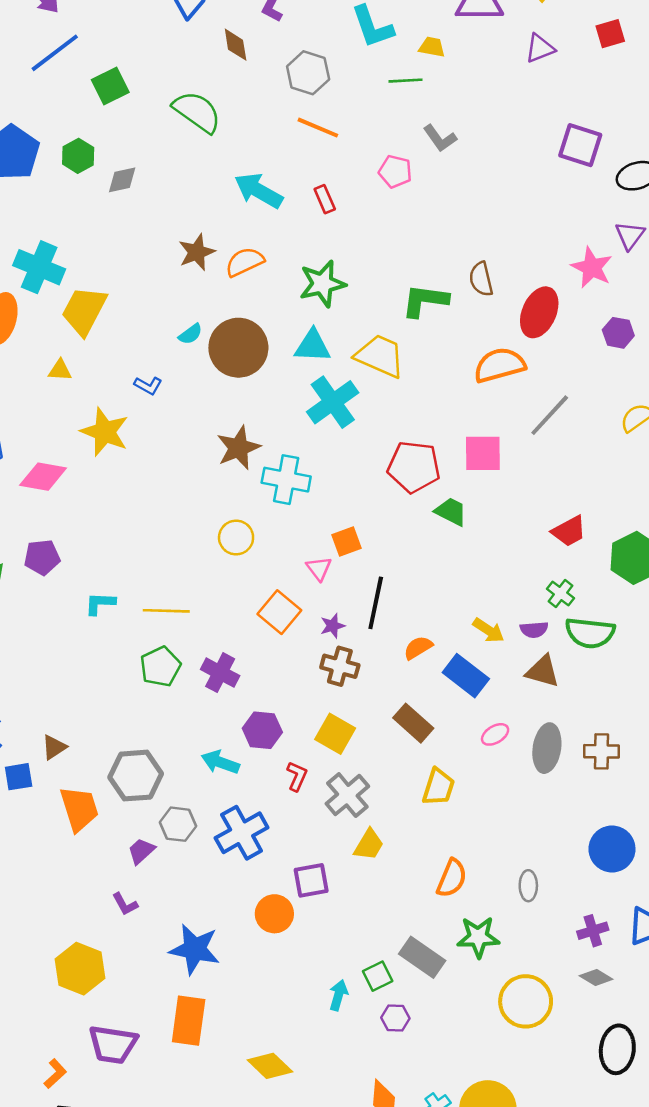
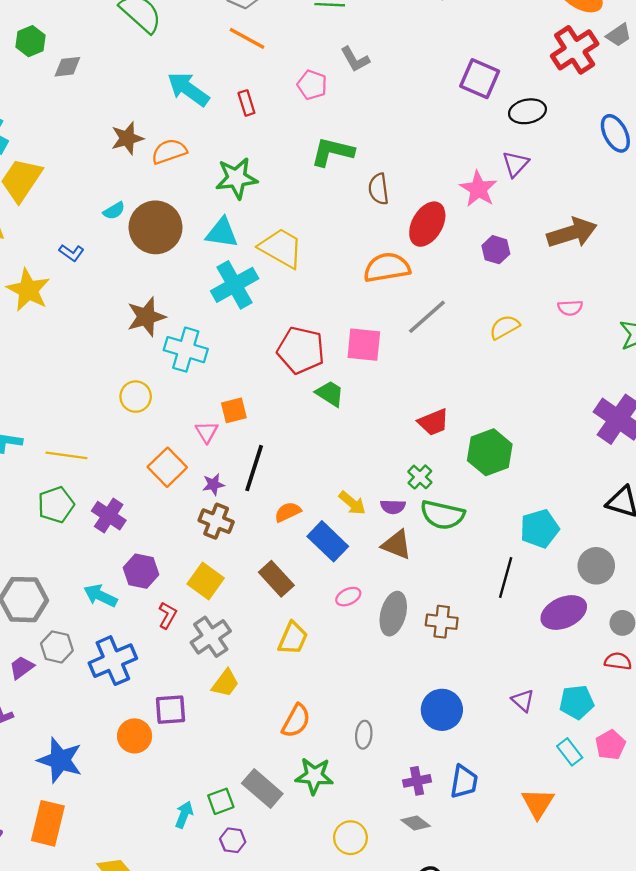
green L-shape: (425, 301) -> (332, 152), moved
yellow circle: (526, 1001) -> (350, 838), size x0.7

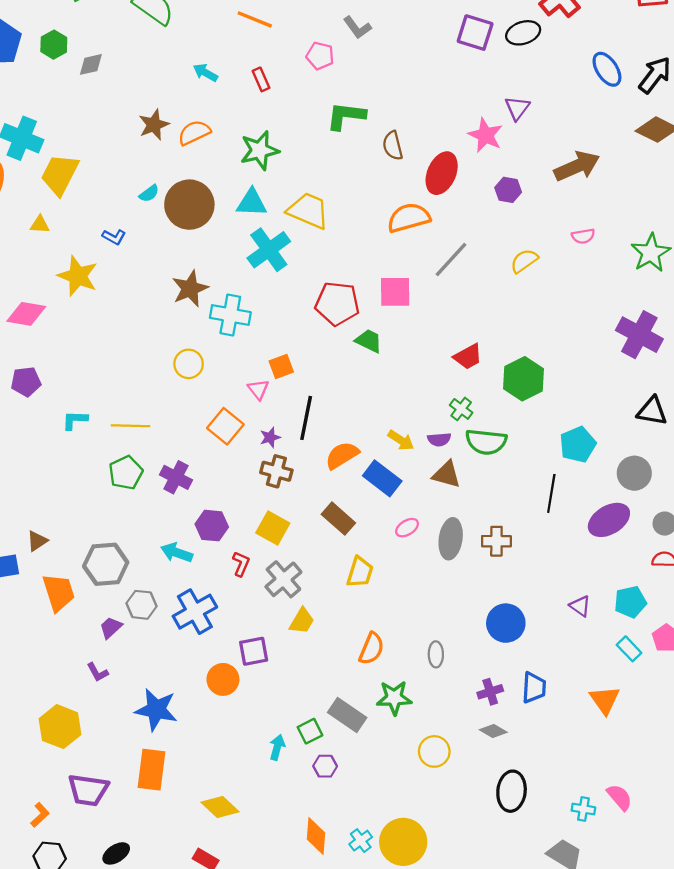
cyan arrow: (188, 89) -> (205, 73), size x0.6
black ellipse: (527, 111) -> (523, 33), moved
orange semicircle: (288, 512) -> (342, 455), size x1.4

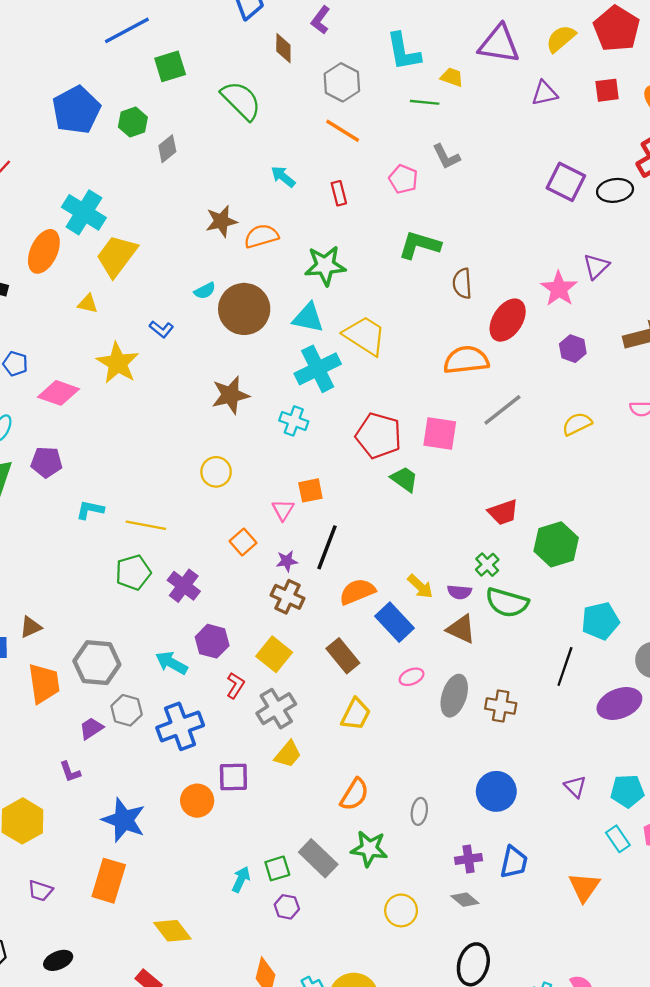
gray diamond: (91, 64) -> (167, 149), turned -36
cyan cross: (230, 315) -> (294, 421), moved, size x0.7
orange square: (225, 426) -> (243, 542), size x0.7
purple trapezoid: (88, 790) -> (40, 891), size x0.6

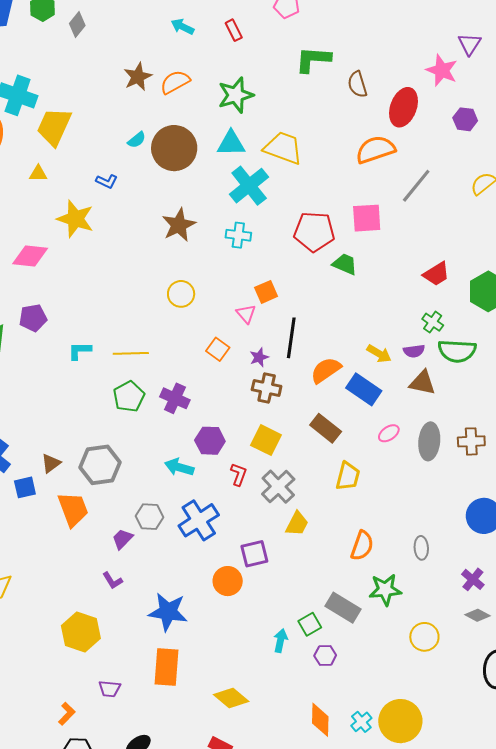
gray hexagon: (97, 663) -> (100, 465), moved
purple cross: (469, 859) -> (473, 579), turned -30

